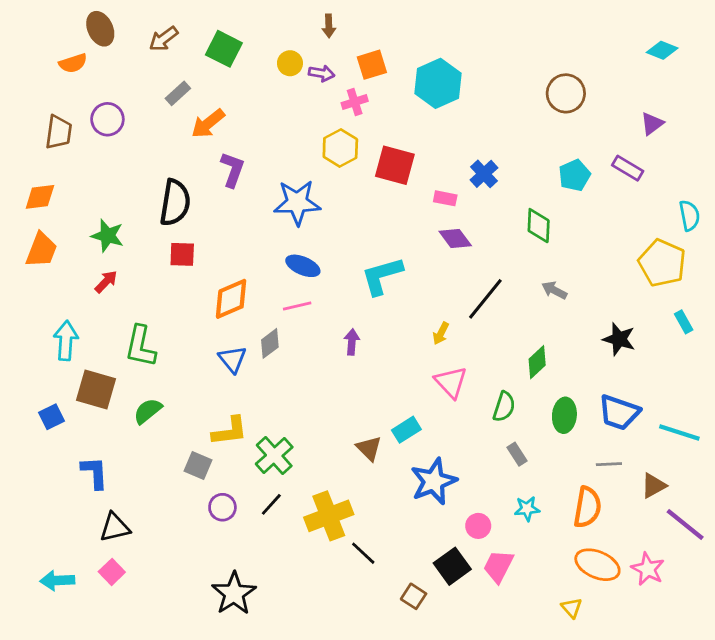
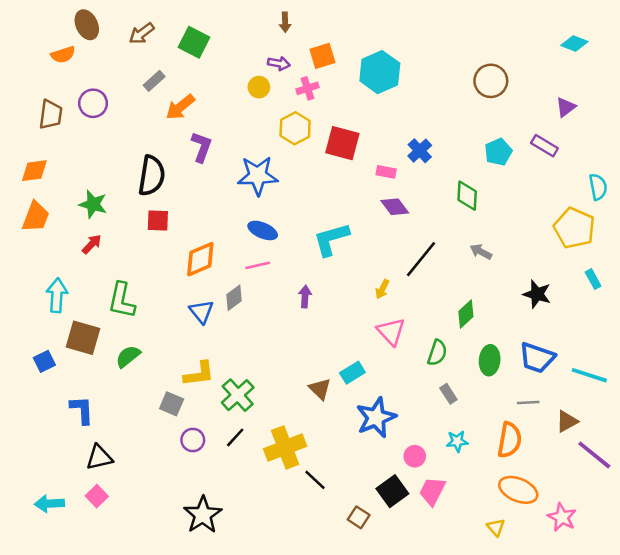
yellow circle: (290, 63) -> (259, 87), moved
pink star: (648, 569) -> (562, 517), moved

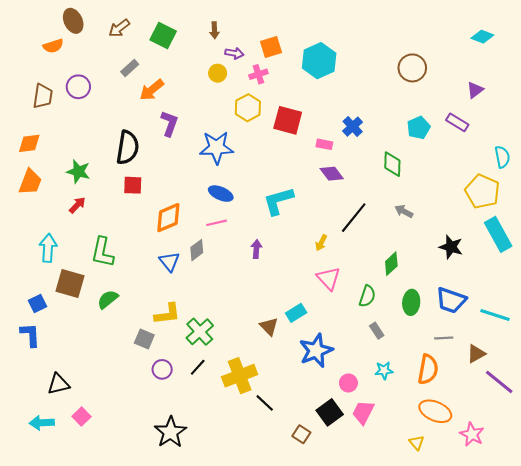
brown arrow: (285, 22) -> (214, 30), moved
cyan rectangle: (593, 279) -> (498, 234), size x2.0
blue L-shape: (82, 410) -> (30, 335), moved
black triangle: (99, 457) -> (58, 384), moved

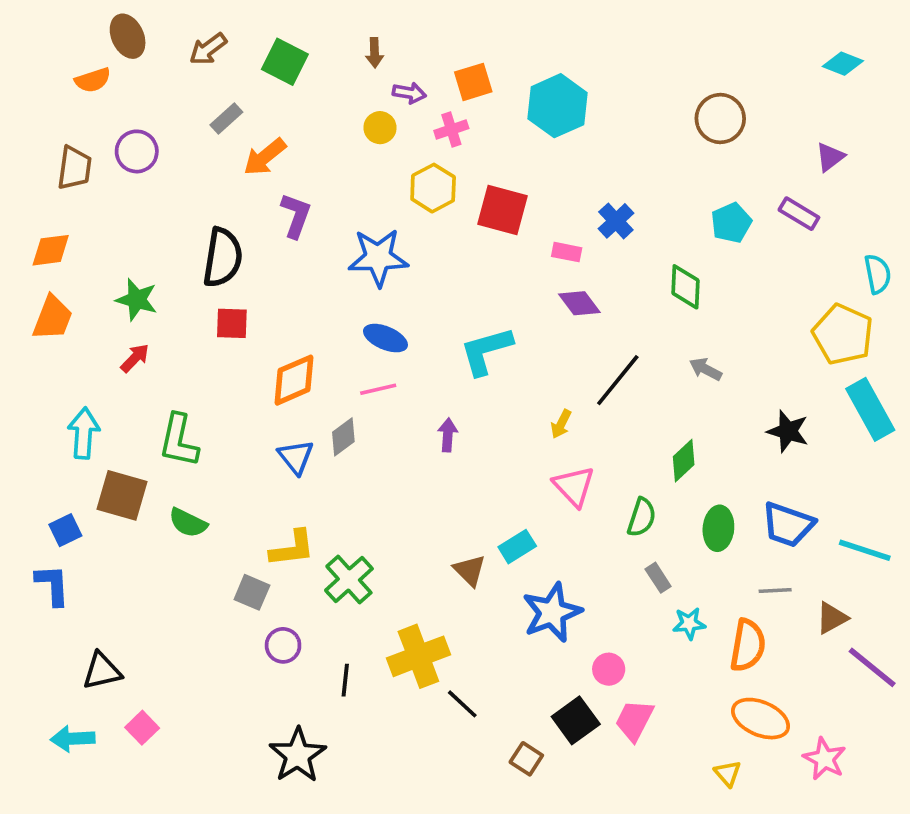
green semicircle: (108, 299) -> (188, 523), turned -115
black line: (198, 367) -> (345, 680), moved, turned -36
cyan star: (384, 370) -> (689, 623), moved

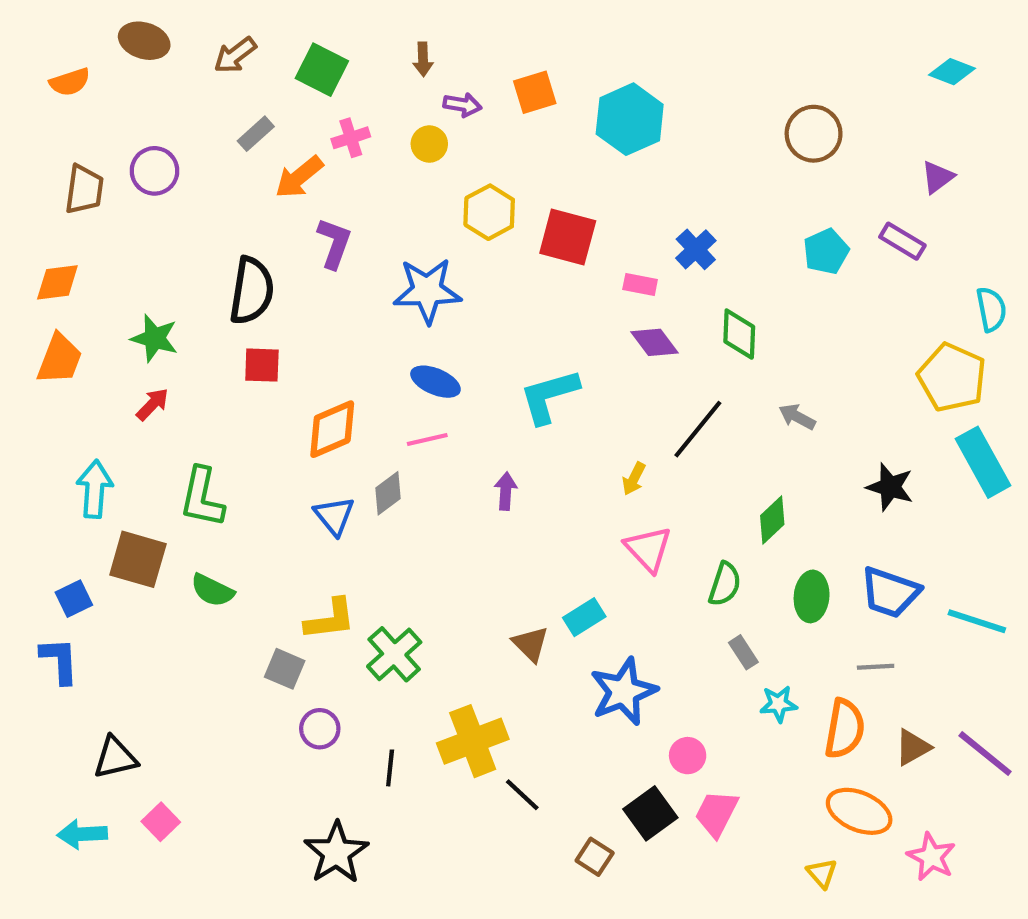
brown ellipse: (128, 36) -> (144, 41), turned -48
orange semicircle: (93, 80) -> (70, 82), moved
pink cross: (451, 129) -> (351, 138), moved
green diamond: (686, 287) -> (739, 334), moved
brown triangle: (832, 618) -> (913, 747), moved

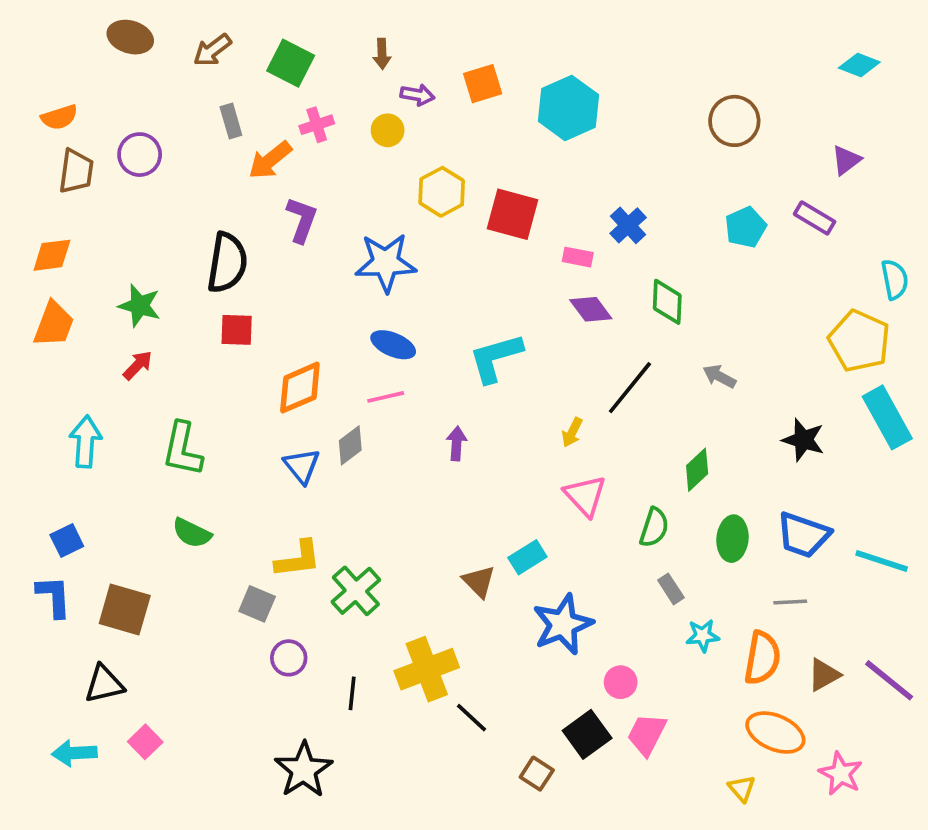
orange semicircle: (70, 82) -> (59, 117), moved
gray rectangle: (256, 134) -> (231, 121), turned -64
brown square: (138, 559) -> (125, 609), moved

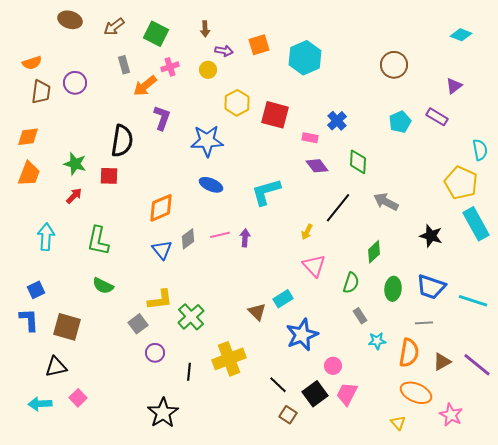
red square: (237, 330) -> (109, 176), moved
gray arrow: (719, 376) -> (386, 202), size x1.4
pink line: (386, 397) -> (220, 235), moved
gray square: (257, 604) -> (138, 324), turned 30
black line: (471, 718) -> (278, 385), moved

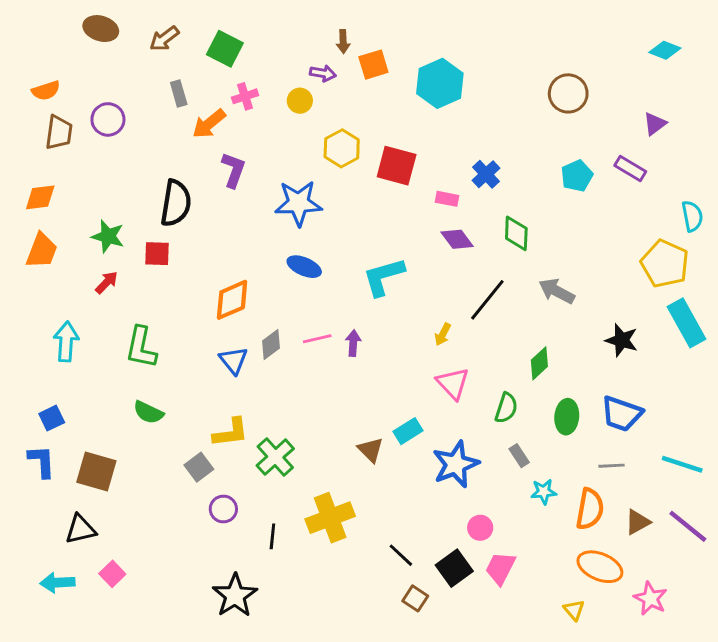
brown arrow: (205, 29) -> (343, 42), moved
cyan line: (473, 301) -> (682, 464), moved
blue star: (302, 335) -> (456, 464), moved

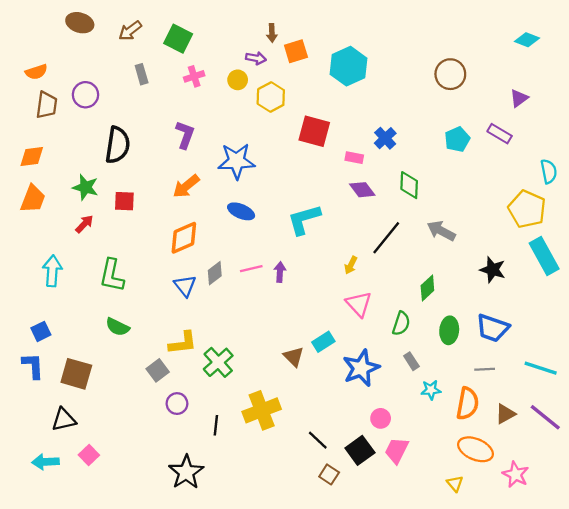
orange arrow: (209, 124) -> (186, 186), moved
yellow hexagon: (342, 148) -> (271, 97), moved
black semicircle: (176, 203) -> (118, 145), moved

